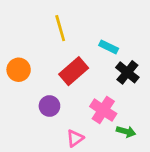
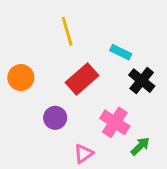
green arrow: (126, 132) -> (140, 146), turned -60

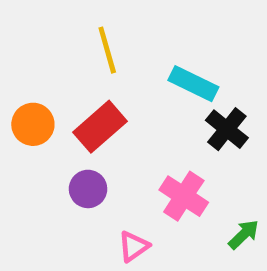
cyan rectangle: (121, 52) -> (193, 84), size x1.4
red rectangle: (82, 79) -> (100, 127), moved
green arrow: (140, 146) -> (244, 234), moved

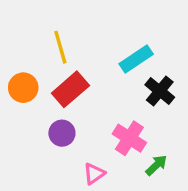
yellow line: (107, 50) -> (60, 47), moved
cyan rectangle: (193, 84) -> (136, 59), turned -60
green arrow: (244, 234) -> (156, 165), moved

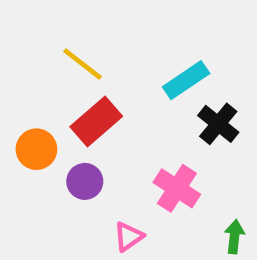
yellow line: (60, 47) -> (82, 64), turned -36
orange circle: (23, 88) -> (36, 149), moved
green arrow: (156, 165) -> (234, 237), moved, turned -40

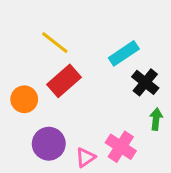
purple circle: (85, 181) -> (49, 144), moved, size x1.4
pink cross: (177, 188) -> (121, 147), moved
green arrow: (234, 237) -> (156, 119), moved

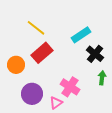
pink cross: (121, 147) -> (70, 87), moved

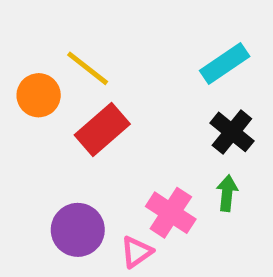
cyan rectangle: (81, 35) -> (225, 63), moved
orange circle: (16, 65) -> (39, 95), moved
green arrow: (102, 78) -> (227, 193), moved

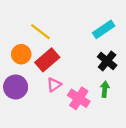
orange circle: (39, 95) -> (21, 54), moved
purple circle: (78, 230) -> (16, 87), moved
pink triangle: (136, 252) -> (54, 85), moved

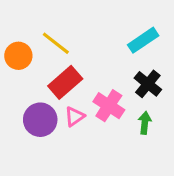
orange circle: (21, 54) -> (18, 56), moved
purple circle: (16, 87) -> (40, 120), moved
pink cross: (79, 98) -> (109, 106), moved

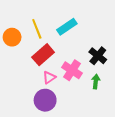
cyan rectangle: (143, 40) -> (67, 27), moved
yellow line: (56, 43) -> (37, 29), turned 30
purple circle: (40, 120) -> (45, 100), moved

